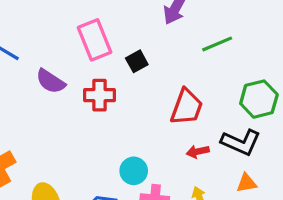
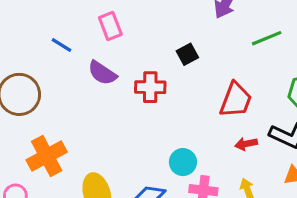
pink rectangle: (95, 40) -> (110, 26), moved, size x0.7

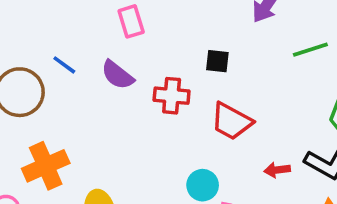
blue line: (62, 45) -> (64, 65), moved
black square: (187, 54) -> (217, 61), turned 30
red trapezoid: (236, 100) -> (232, 121), moved, turned 93

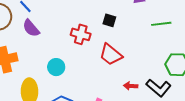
purple semicircle: (117, 75) -> (31, 28), moved
cyan circle: (203, 185) -> (56, 67), moved

